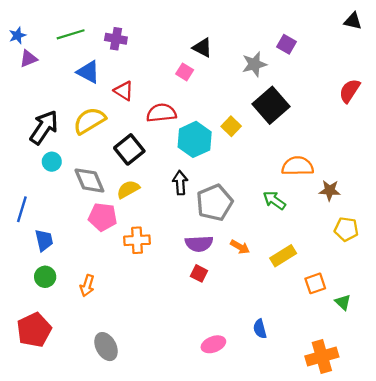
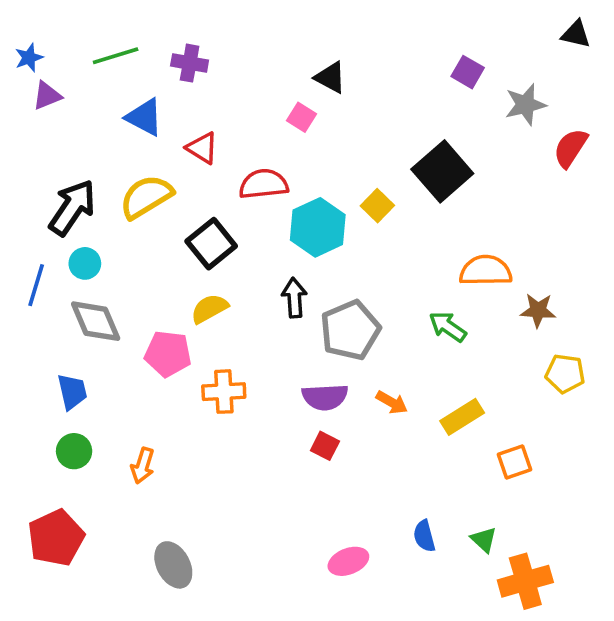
gray star: (254, 64) -> (525, 105), moved
gray diamond: (89, 180) -> (96, 321), moved
blue line: (22, 209) -> (36, 285), moved
green triangle: (343, 302) -> (484, 540), moved

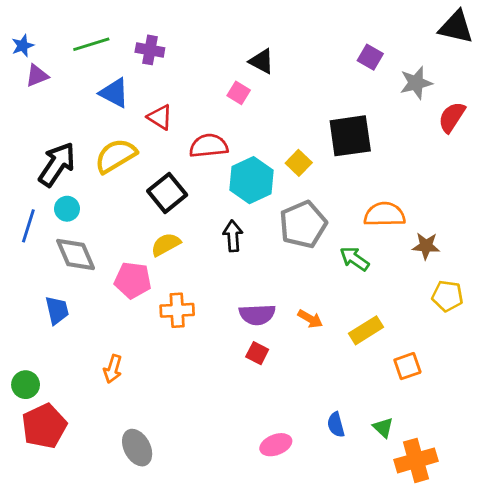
black triangle: (576, 34) -> (456, 27), size x1.5
black square: (442, 171) -> (350, 136), turned 33
gray pentagon: (350, 330) -> (303, 224), moved
green circle: (74, 451) -> (26, 385), moved

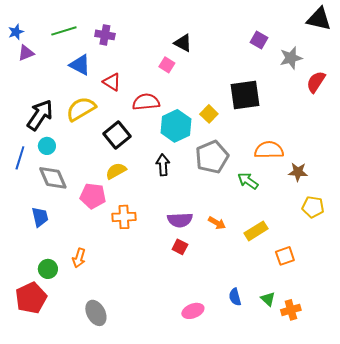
green circle: (26, 385) -> (48, 269), moved
orange cross: (416, 460) -> (291, 310), moved, size x0.7

